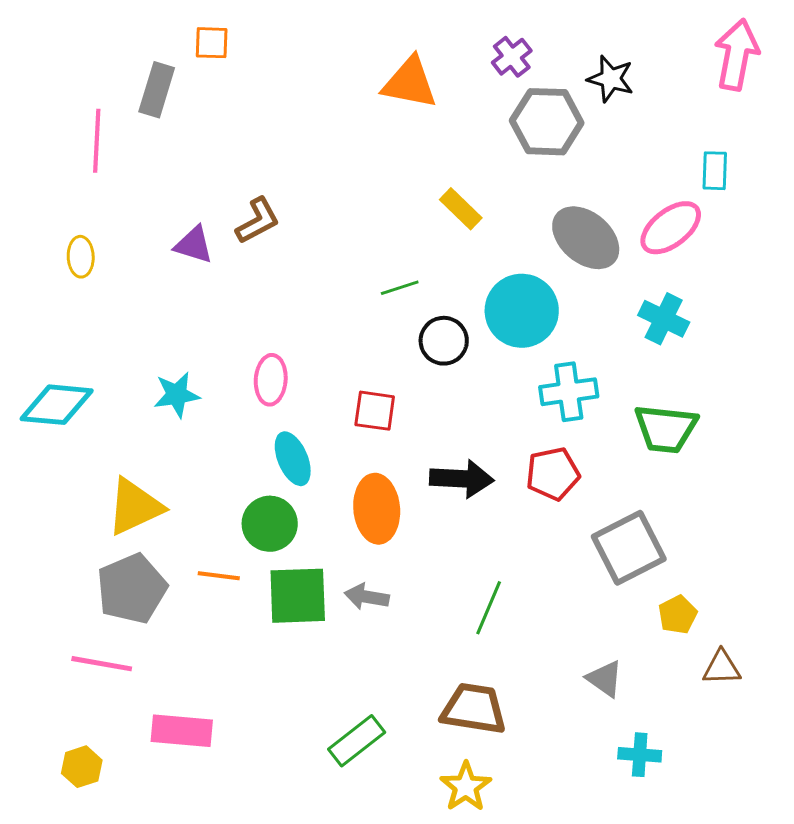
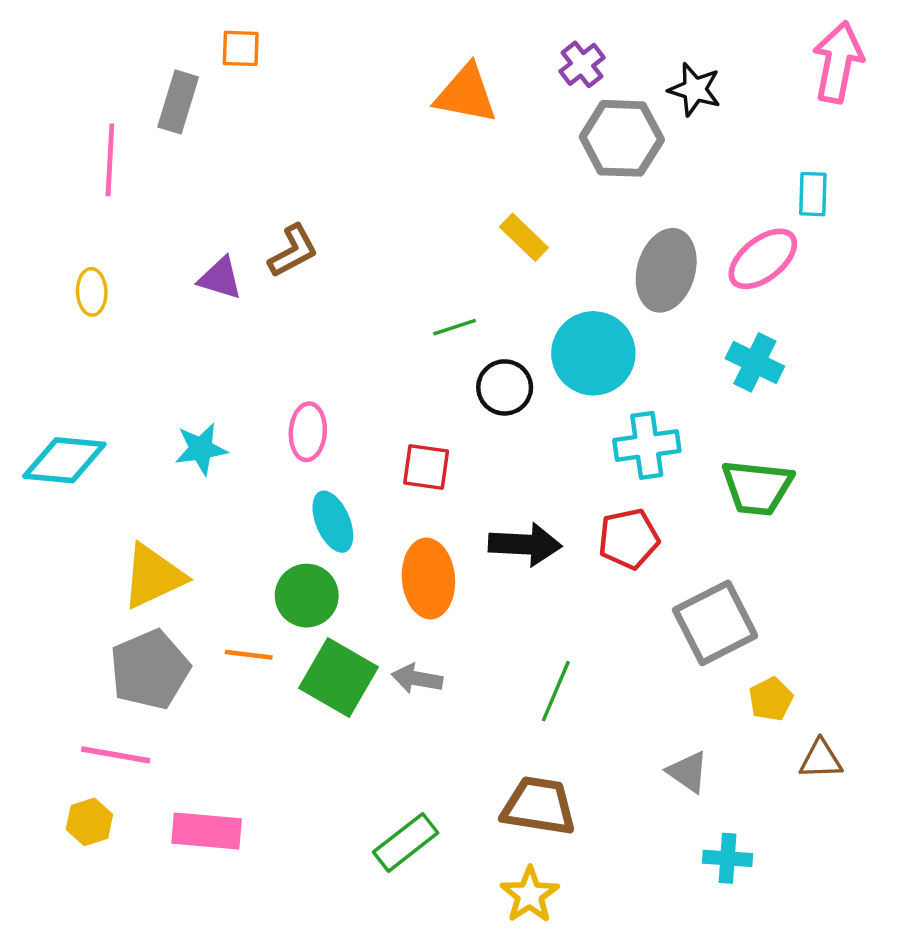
gray ellipse: (586, 238) -> (666, 270), turned 66
green square: (298, 596) -> (339, 677), turned 32
yellow hexagon: (82, 767) -> (89, 822), moved

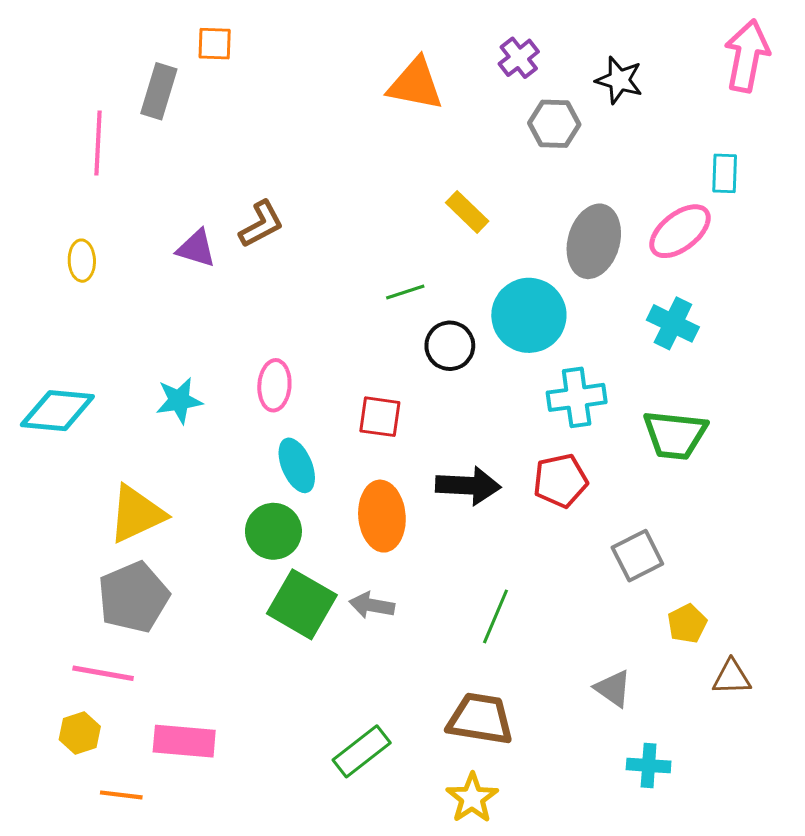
gray hexagon: (622, 138) -> (554, 124), size x0.7
gray square: (715, 623) -> (637, 556), size x0.7
orange line: (249, 655) -> (121, 795), moved

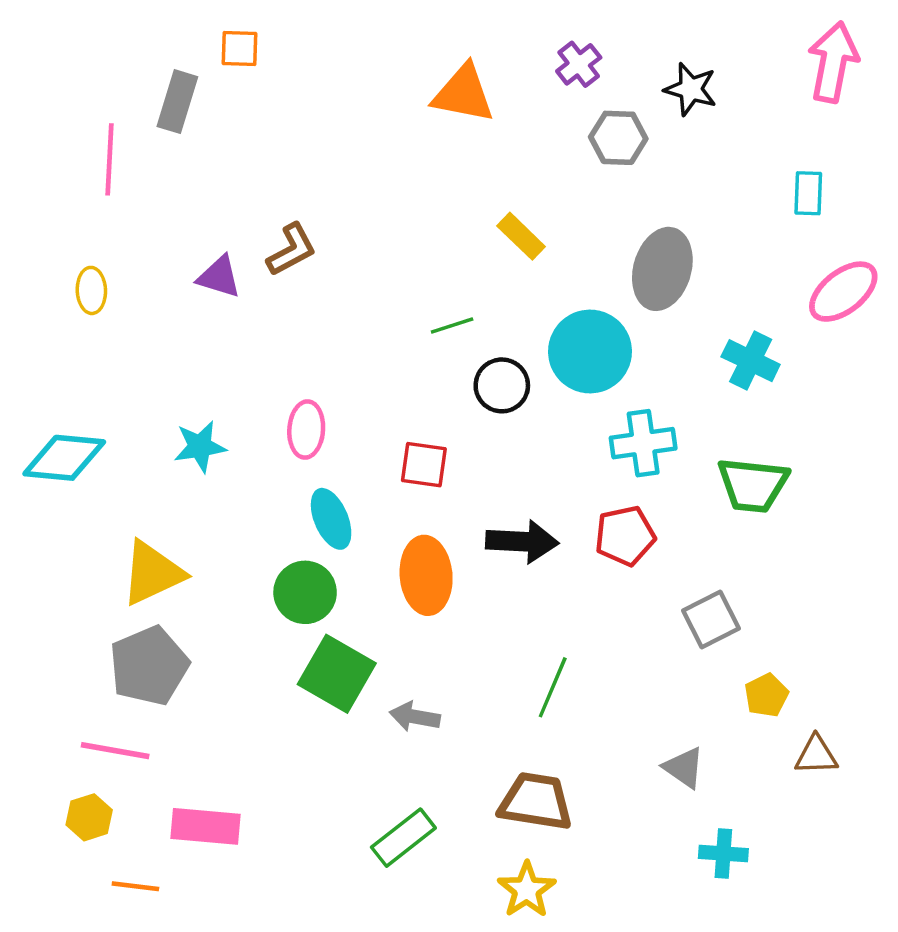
pink ellipse: (680, 231) -> (843, 292), moved
gray arrow: (372, 605) -> (415, 717), moved

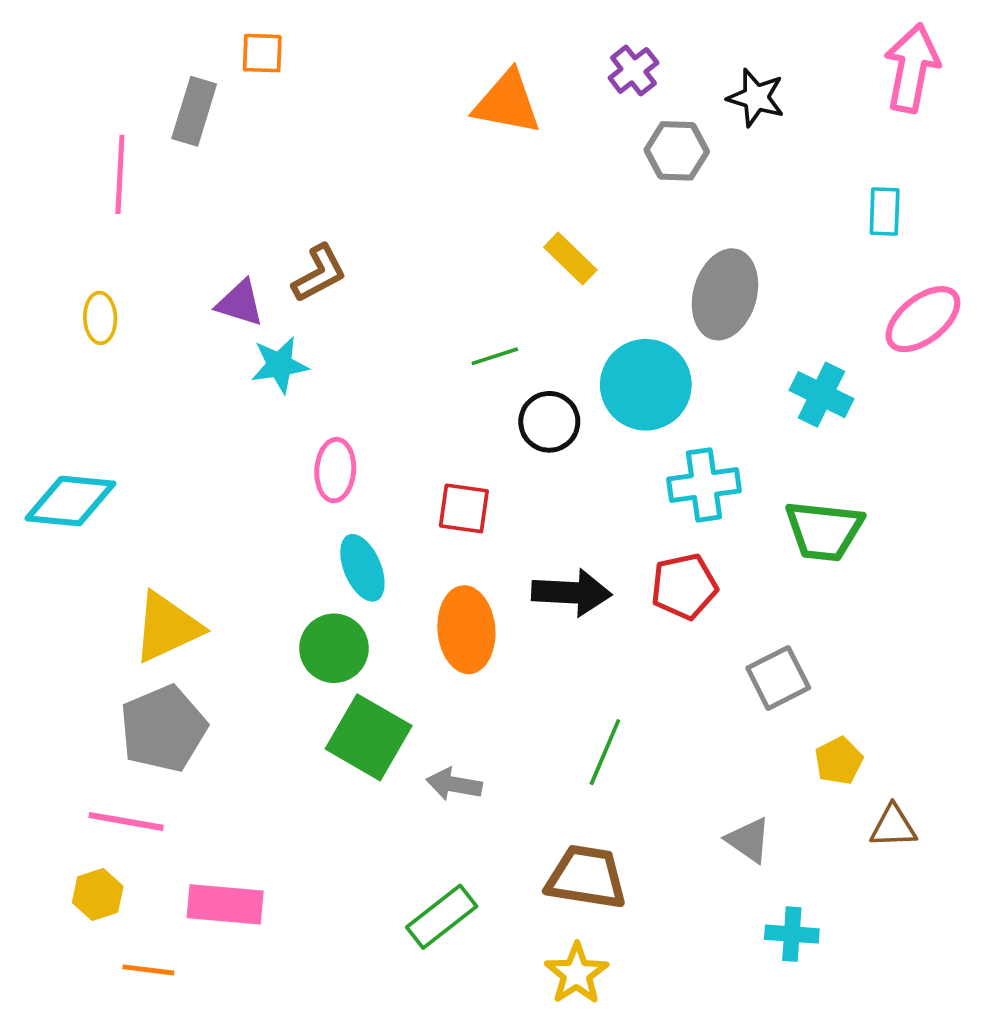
cyan star: (200, 446) -> (280, 365), moved

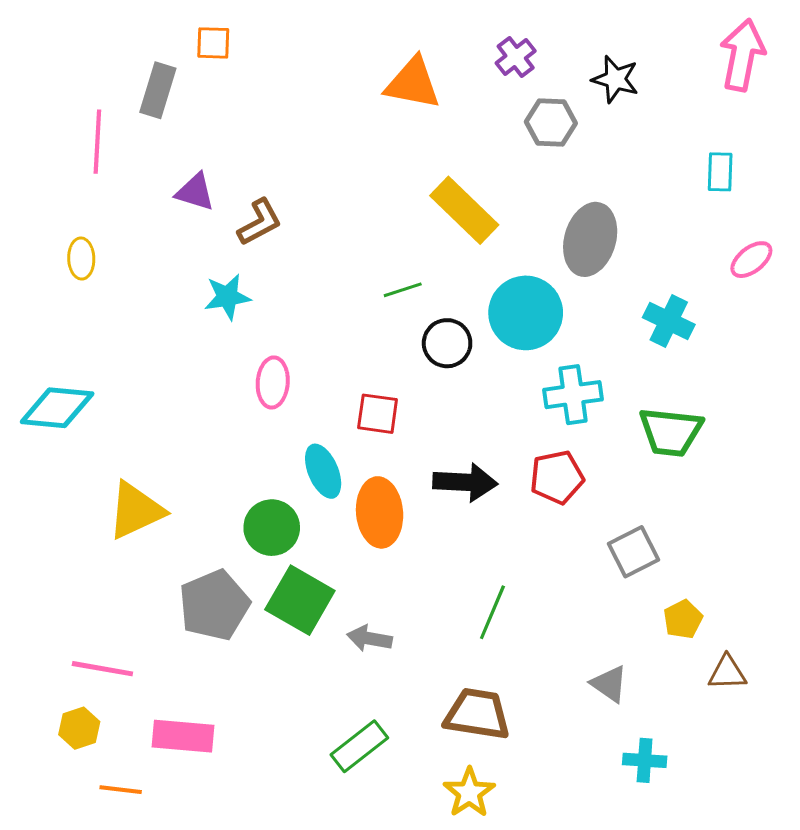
yellow rectangle: (570, 258) -> (464, 210), size x1.6
purple triangle: (240, 303) -> (195, 192), moved
pink ellipse: (923, 319) -> (751, 260), size x0.7
cyan ellipse: (362, 568) -> (323, 471), moved
gray pentagon: (163, 729) -> (214, 605), moved

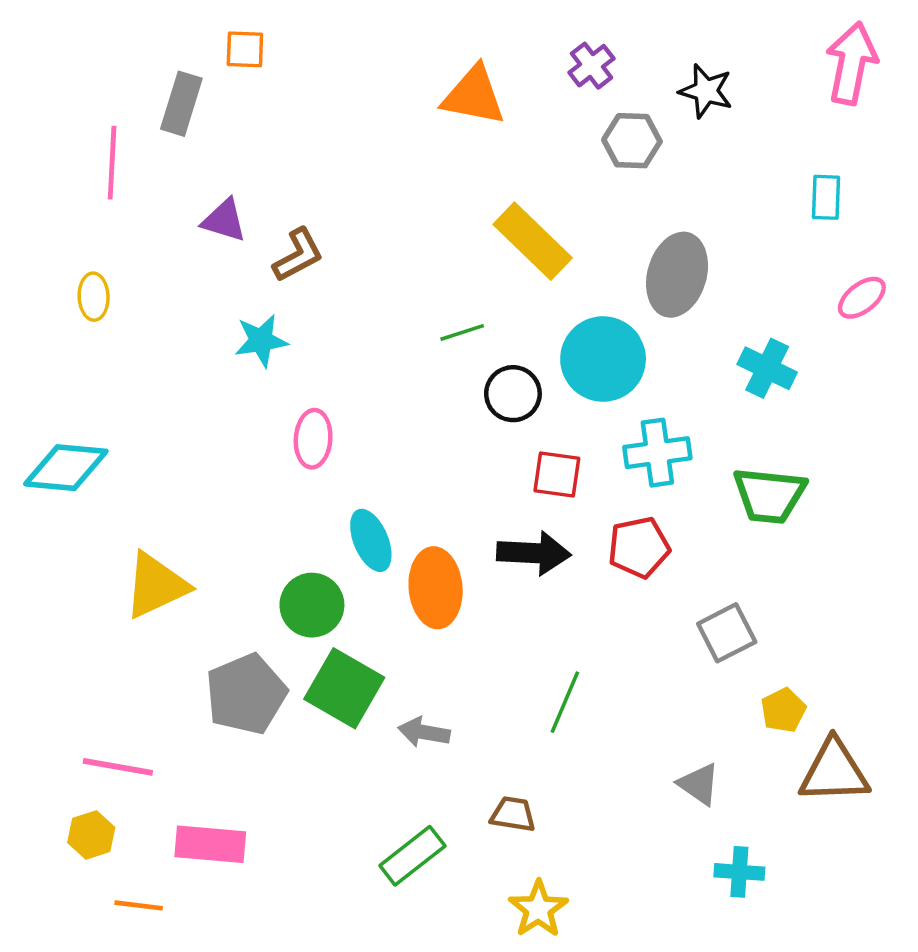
red square: (378, 414) -> (557, 475), moved
brown triangle: (727, 673) -> (834, 771), size x1.6
brown trapezoid: (477, 714) -> (513, 814), moved, size x0.6

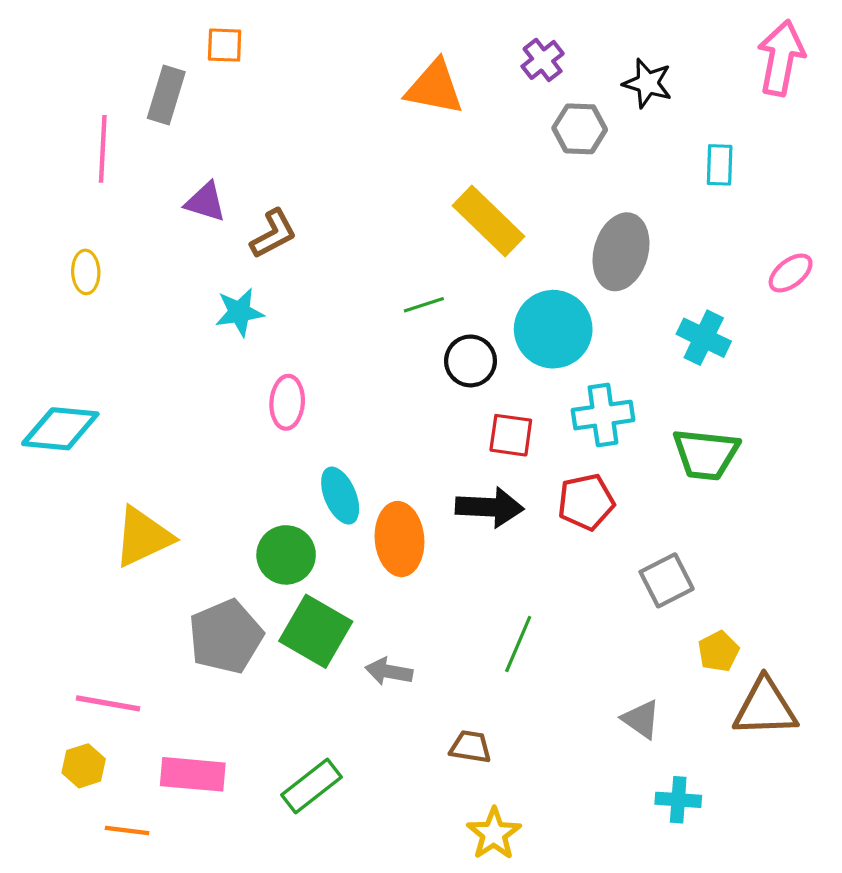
cyan rectangle: (826, 197) -> (720, 165), moved
green rectangle: (412, 856) -> (312, 786), moved

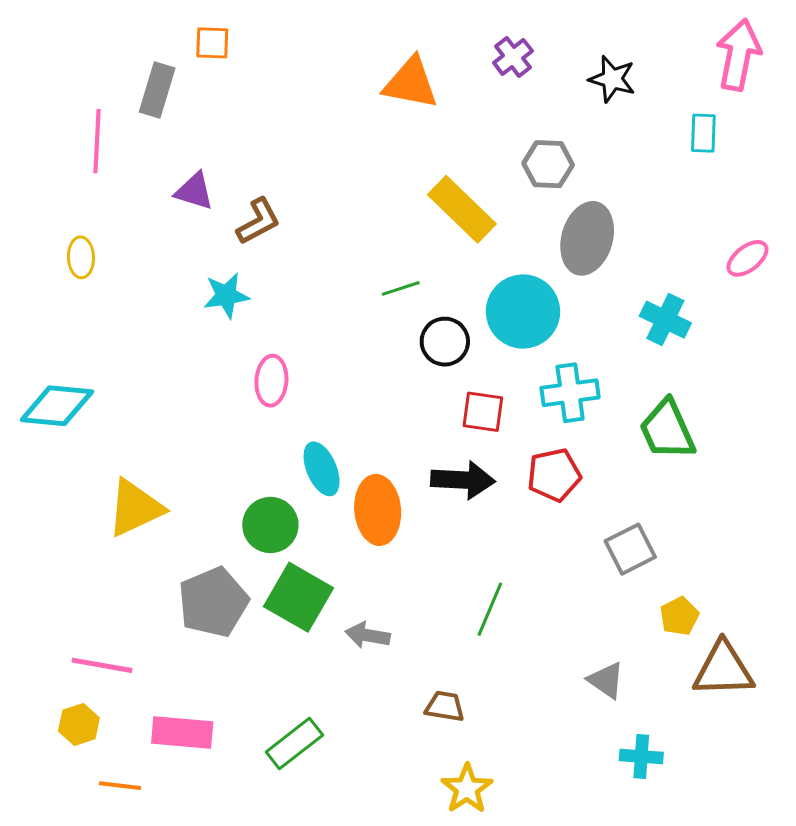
gray hexagon: (580, 129) -> (548, 164), moved
cyan rectangle: (720, 165) -> (703, 133), moved
green trapezoid: (706, 454) -> (667, 430), turned 60

